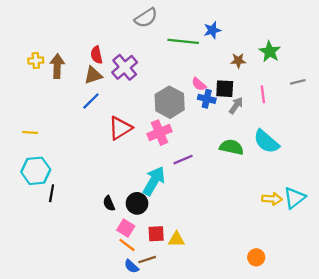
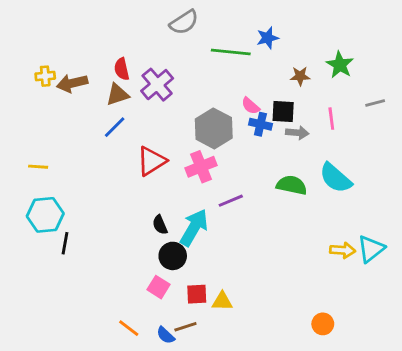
brown arrow: (57, 66) -> (72, 83), turned -105
gray arrow: (236, 106) -> (297, 133), turned 60
black semicircle: (109, 203) -> (160, 225), moved
orange line: (127, 245) -> (129, 328), moved

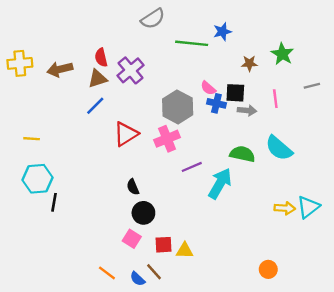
yellow cross: (45, 76) -> (20, 63), moved, size x1.5
cyan arrow: (194, 228) -> (220, 183), moved
brown line: (185, 327) -> (154, 272), turned 66

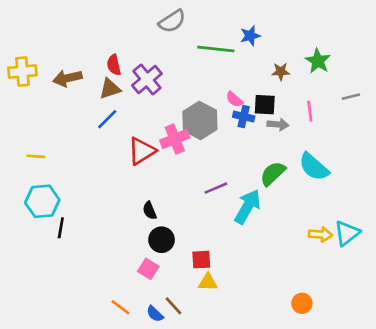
pink cross: (167, 139) -> (175, 139), moved
green semicircle: (242, 154) -> (273, 174), turned -55
red square: (163, 245) -> (201, 260), moved

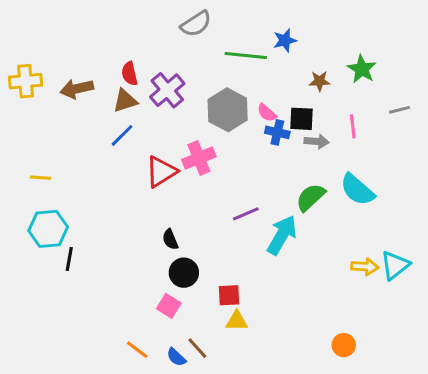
gray hexagon: (200, 121) -> (228, 110), moved

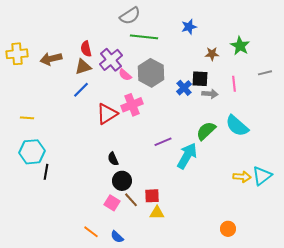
green line: (246, 55) -> (144, 37), moved
pink semicircle: (267, 113) -> (125, 75), moved
blue cross: (277, 132) -> (184, 88), turned 35
brown line: (197, 348) -> (131, 200), moved

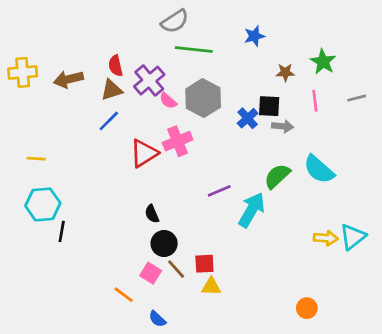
pink line: (234, 84) -> (315, 101), moved
orange line: (91, 232) -> (124, 295), moved

